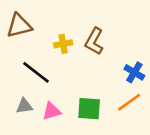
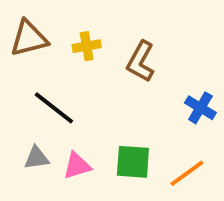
yellow cross: (63, 44) -> (87, 46), moved
orange line: (129, 102) -> (187, 173), moved

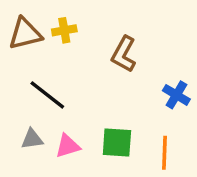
yellow cross: (87, 46) -> (64, 30), moved
orange line: (187, 173) -> (165, 153), turned -52

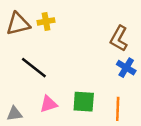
brown L-shape: (124, 54) -> (119, 38), moved
gray triangle: (32, 139) -> (14, 114), moved

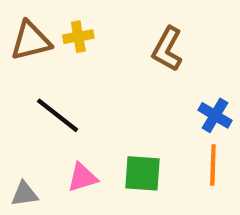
brown L-shape: (119, 38) -> (167, 49), moved
orange line: (118, 109) -> (213, 165), moved

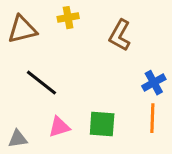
yellow cross: (78, 37) -> (68, 18), moved
blue cross: (215, 115) -> (154, 83), turned 30

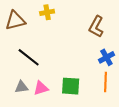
brown L-shape: (120, 35) -> (96, 27), moved
gray triangle: (18, 139) -> (21, 87), moved

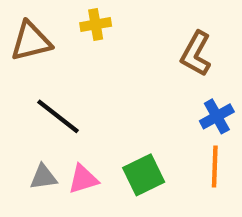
green square: (71, 86) -> (144, 175), turned -30

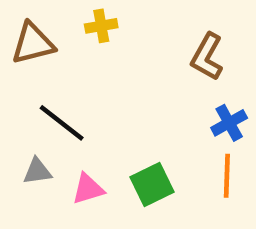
gray triangle: (43, 177) -> (37, 171), moved

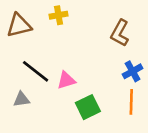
pink triangle: (88, 189) -> (66, 80), moved

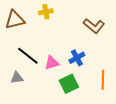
brown L-shape: (120, 33) -> (94, 26), turned -80
blue cross: (133, 71) -> (77, 58), moved

